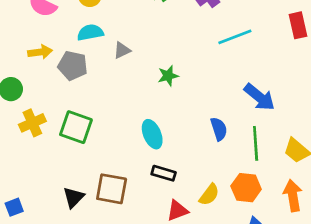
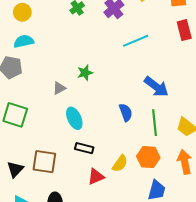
gray triangle: (122, 50) -> (59, 88), moved

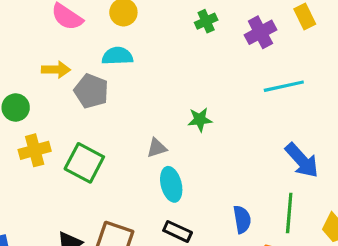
gray triangle: (59, 88) -> (157, 148), moved
blue semicircle: (126, 112) -> (242, 219), moved

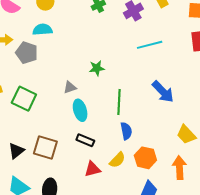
green line: (289, 213) -> (119, 102), moved

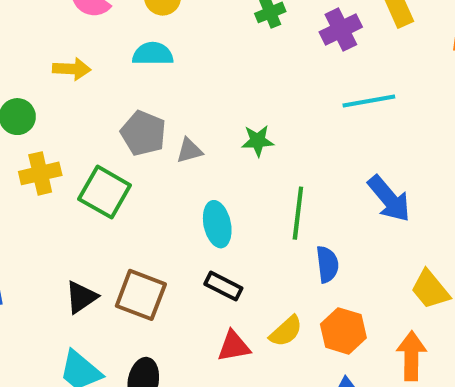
gray pentagon: (27, 53) -> (143, 133), moved
gray triangle: (70, 87) -> (189, 151), moved
blue semicircle: (126, 131) -> (327, 264), moved

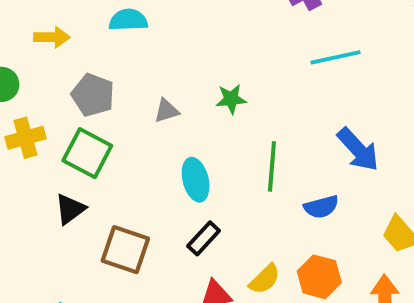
gray pentagon: (143, 133) -> (93, 95), moved
blue semicircle: (327, 264) -> (321, 207), moved, turned 84
black rectangle: (223, 286) -> (204, 238), turned -72
black triangle: (81, 297) -> (70, 209), moved

